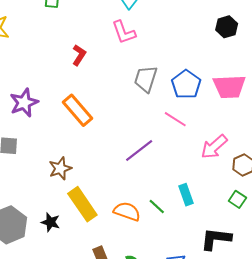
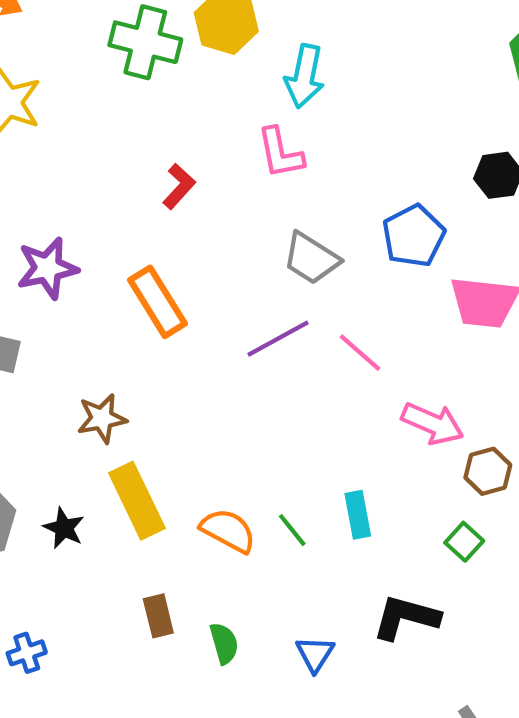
gray trapezoid: (146, 79) -> (311, 258), turned -84
blue pentagon: (186, 84) -> (414, 236), moved
pink arrow: (214, 147) -> (432, 423), turned -124
purple line: (139, 150) -> (278, 339), moved

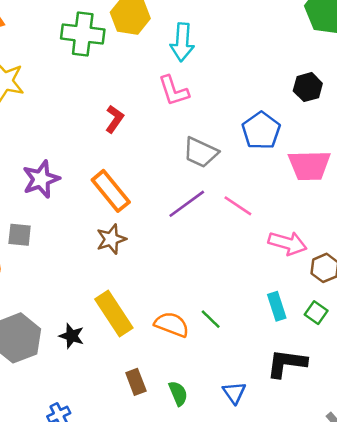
brown star: (102, 418) -> (111, 239), moved
cyan rectangle: (358, 515) -> (277, 306), moved

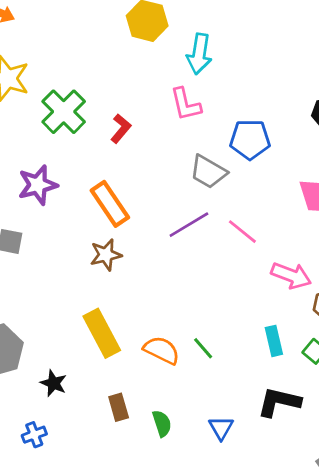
green cross: (83, 34) -> (64, 112), moved, turned 33
blue pentagon: (261, 131) -> (250, 139), moved, turned 30
black star: (72, 336) -> (54, 383), moved

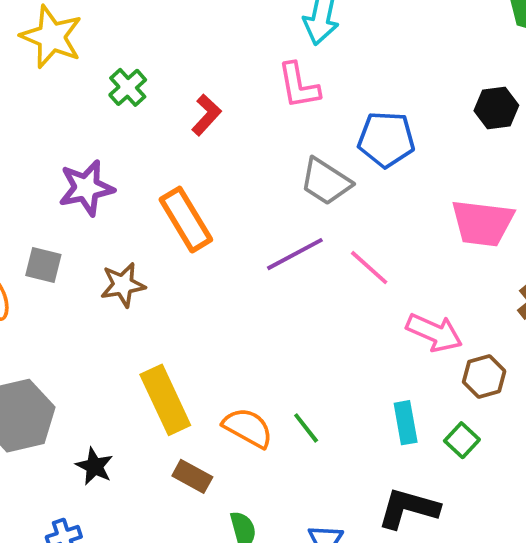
green cross: (64, 112) -> (128, 87), size x0.6
brown star: (106, 255) -> (123, 285), moved
brown rectangle: (119, 407) -> (192, 476), moved, turned -48

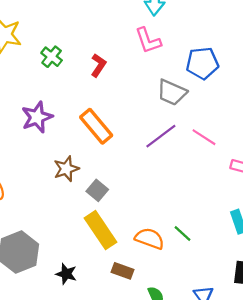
gray square: (43, 265) -> (97, 190), moved, turned 35

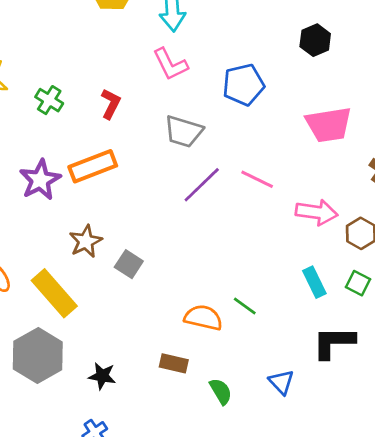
gray trapezoid: (172, 92) -> (184, 131), moved
orange rectangle: (96, 126) -> (93, 166), moved, turned -64
yellow rectangle: (100, 230) -> (54, 293), moved

